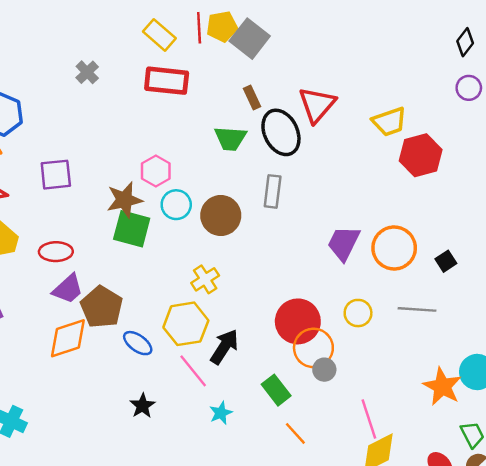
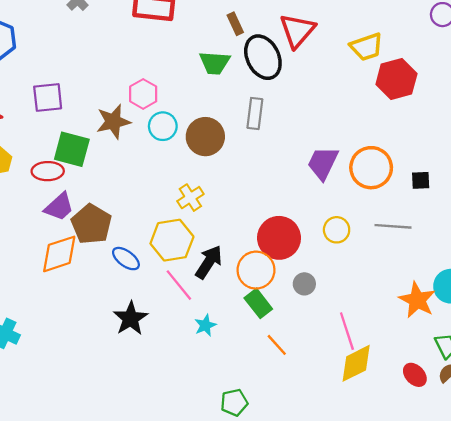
green square: (132, 229) -> (72, 149), moved
black square: (446, 261) -> (421, 180), turned 30
orange circle: (313, 348) -> (256, 270), moved
black star: (143, 406) -> (131, 318), size x1.4

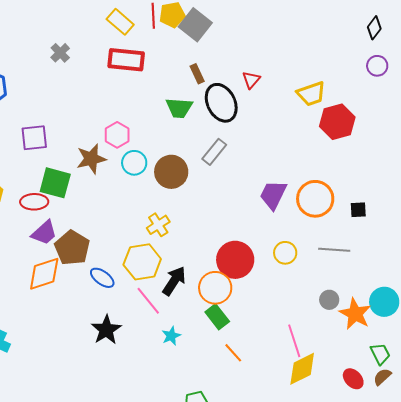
red triangle: (297, 31) -> (251, 80), size x0.6
gray rectangle: (255, 114) -> (214, 152), turned 32
gray circle: (304, 284) -> (329, 300), moved

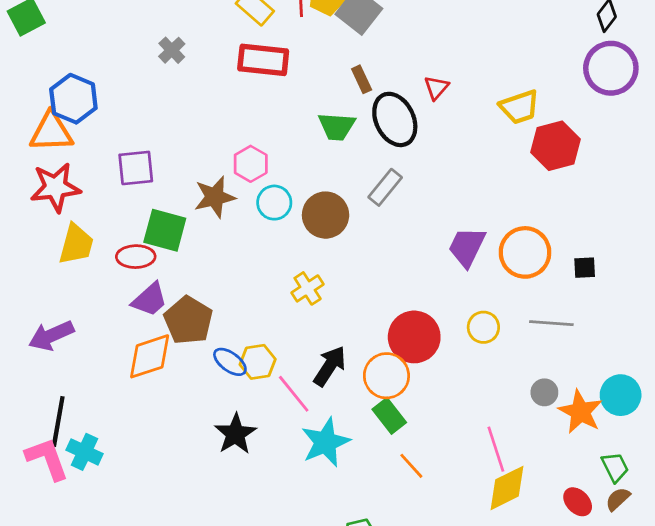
purple circle: (377, 66) -> (611, 68), size x1.8
yellow hexagon: (142, 262) -> (258, 362), moved, size x0.7
cyan star: (171, 336) -> (326, 442), size x1.8

